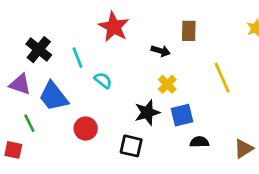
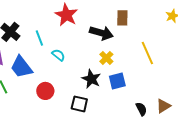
black arrow: (161, 51) -> (101, 33), size x1.6
black star: (147, 112) -> (91, 79), turned -30
black semicircle: (199, 142) -> (141, 109), moved, turned 64

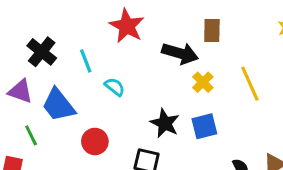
yellow cross: (106, 58) -> (203, 82), moved

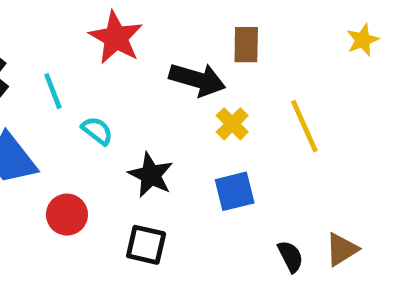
black star: (165, 123) -> (151, 175), moved

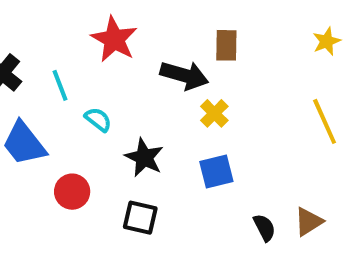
yellow line: (304, 126) -> (325, 121), moved

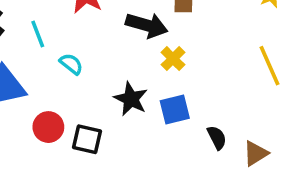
black star: (144, 157) -> (131, 99), moved
black square: (140, 218) -> (87, 139), moved
black semicircle: (264, 228) -> (217, 138), moved

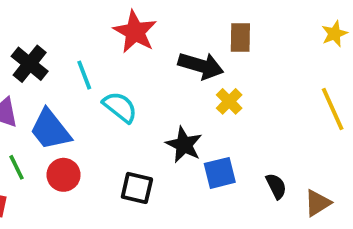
cyan semicircle: (71, 64) -> (120, 107), size x1.4
blue square: (175, 109) -> (220, 173), moved
red circle: (48, 127) -> (64, 175), moved

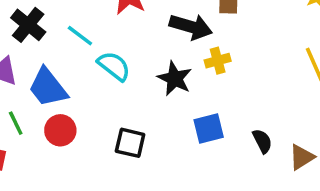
cyan line: (84, 75) -> (80, 36), turned -32
yellow cross: (229, 101) -> (218, 61), turned 30
black star: (184, 145) -> (175, 78), moved

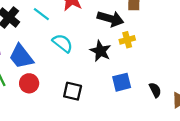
cyan line: (80, 36) -> (41, 14), moved

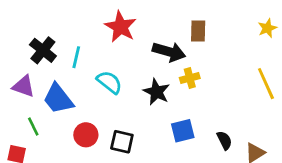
cyan line: (41, 14) -> (76, 57), moved, turned 66
red circle: (29, 83) -> (86, 135), moved

